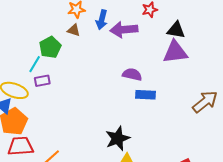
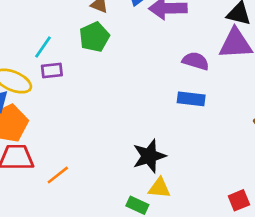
green pentagon: (50, 47) -> (94, 37), moved
purple semicircle: (132, 74) -> (196, 61), moved

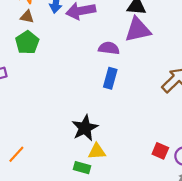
blue rectangle: (191, 99) -> (110, 78), turned -72
red square: (239, 200) -> (160, 151), turned -35

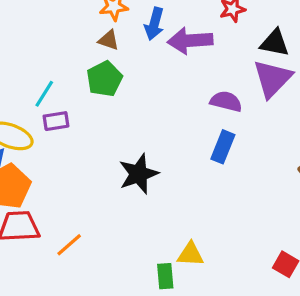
purple triangle: (138, 30) -> (273, 79), turned -40
black star: (85, 128) -> (139, 174), moved
green rectangle: (82, 168) -> (165, 276), turned 63

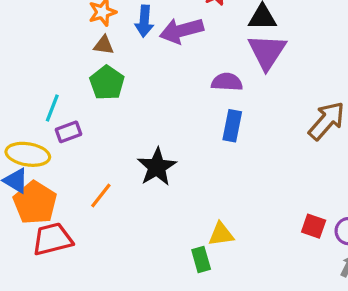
orange line: (69, 245) -> (101, 195), moved

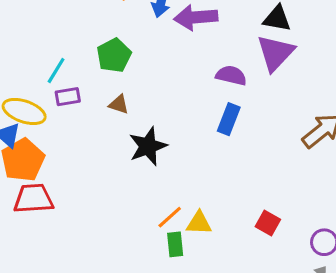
brown triangle: (104, 45) -> (119, 104), moved
orange line: (101, 195) -> (170, 217), moved
red square: (314, 226) -> (268, 223), moved

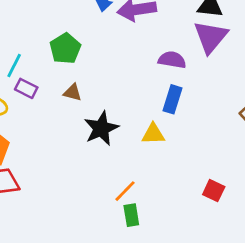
purple rectangle: (68, 97) -> (26, 88), turned 40
yellow triangle: (199, 223) -> (153, 134), moved

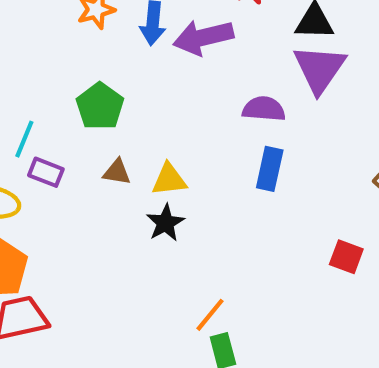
black star: (101, 128) -> (165, 223), size x0.7
yellow triangle: (153, 134) -> (169, 180), moved
red square: (214, 191) -> (346, 257), moved

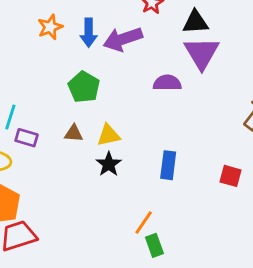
green pentagon: (100, 106) -> (84, 87), moved
blue rectangle: (270, 169) -> (168, 165), moved

